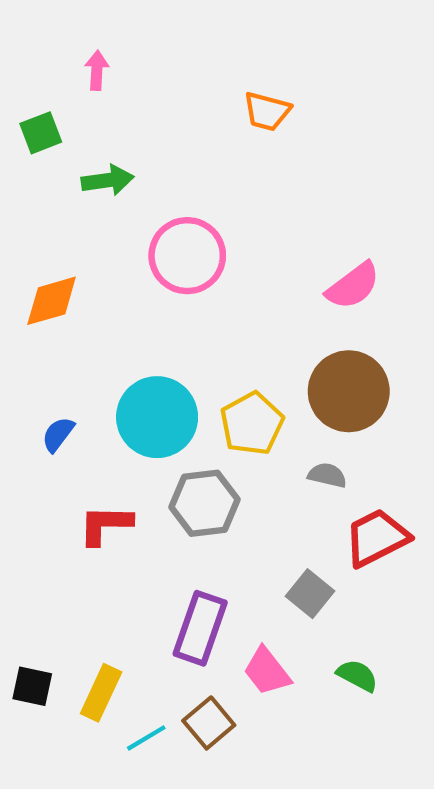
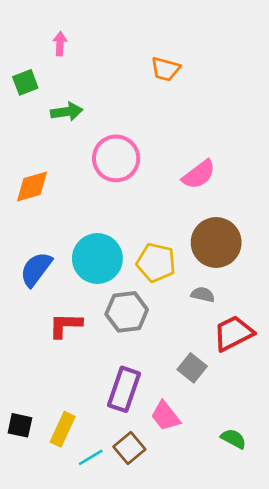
pink semicircle: (353, 286) -> (199, 174), moved
yellow pentagon: (252, 424) -> (156, 263), turned -30
blue semicircle: (58, 434) -> (36, 269), size x1.6
green semicircle: (357, 676) -> (233, 439), moved

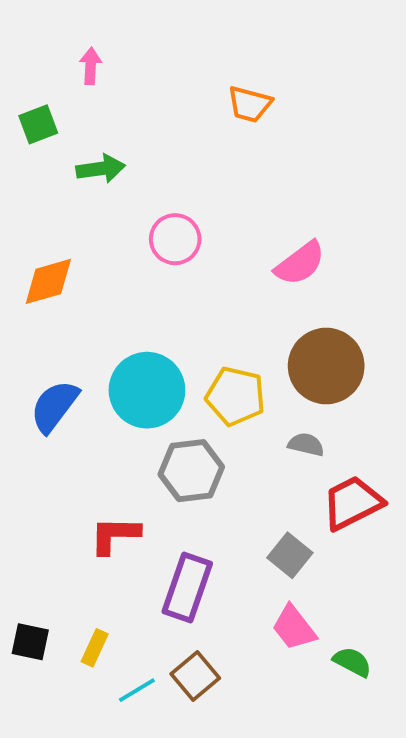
pink circle: (116, 158) -> (175, 239), size x0.7
red L-shape: (65, 325) -> (115, 535), moved
pink trapezoid: (165, 416) -> (294, 628), moved
yellow rectangle: (63, 429) -> (95, 648), size x0.7

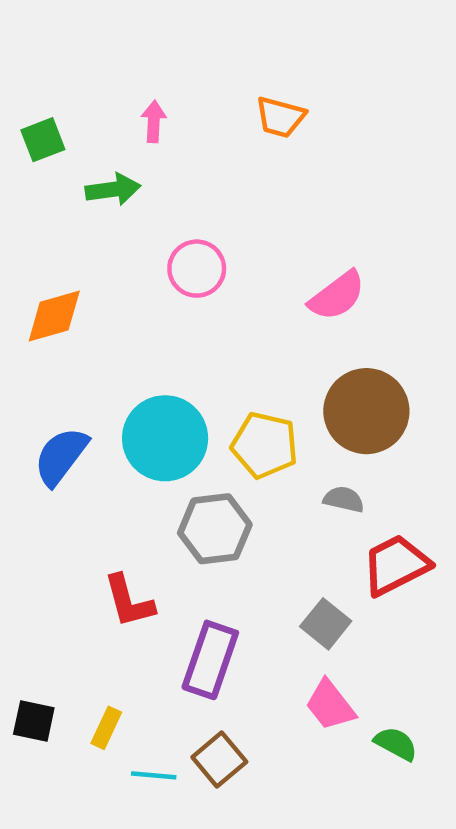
pink arrow: (91, 66) -> (154, 122), moved
red L-shape: (115, 535) -> (129, 601), turned -106
cyan line: (137, 690) -> (154, 775), turned 36

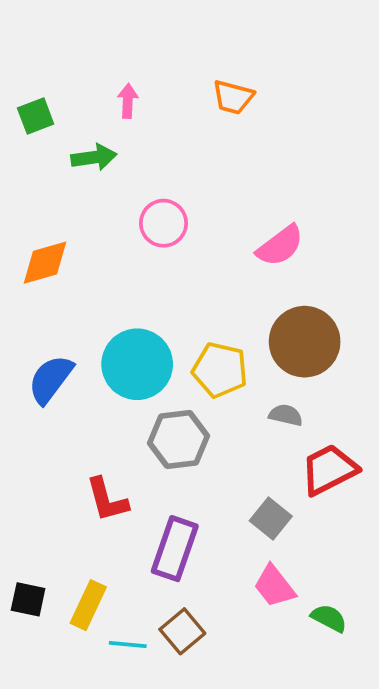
yellow rectangle: (106, 728) -> (88, 605), size x1.4

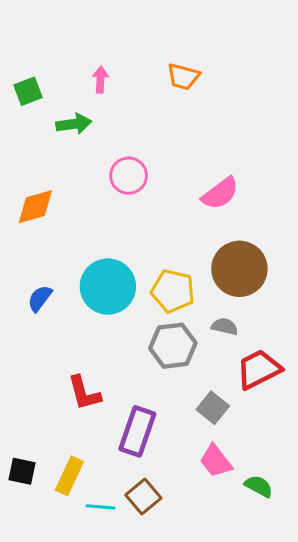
blue semicircle: (51, 379) -> (40, 298), size x0.7
gray hexagon: (179, 439) -> (173, 346), moved

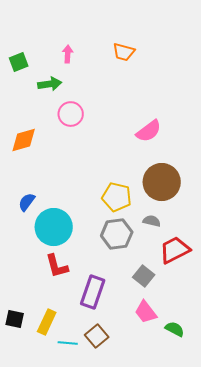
pink circle: (129, 176) -> (71, 114), moved
cyan circle: (108, 287) -> (54, 227), moved

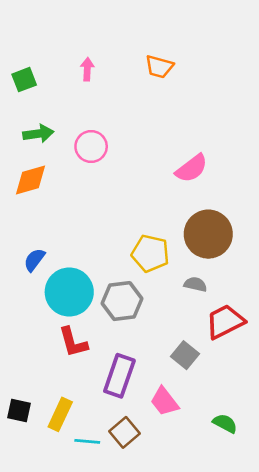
green arrow: (50, 84) -> (38, 134), moved
gray hexagon: (117, 234) -> (122, 301), moved
pink trapezoid: (146, 312) -> (164, 401), moved

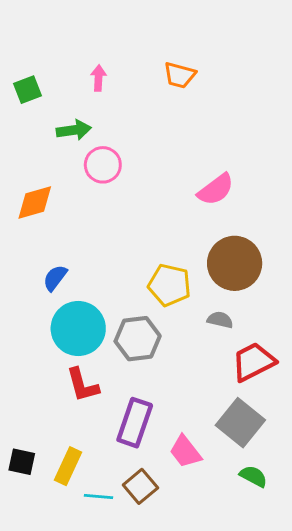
green arrow: (38, 134) -> (74, 130), moved
blue semicircle: (34, 260) -> (55, 278), moved
gray square: (185, 355) -> (240, 423), moved, size x1.5

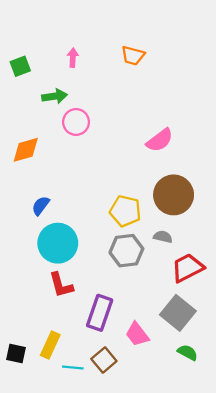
gray hexagon: (138, 339) -> (126, 251), moved
black square: (22, 462) -> (16, 354), moved

